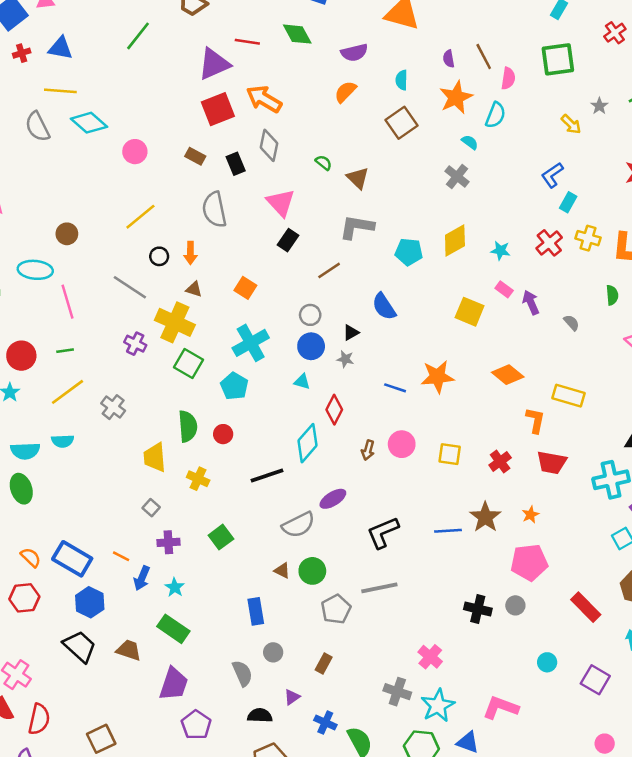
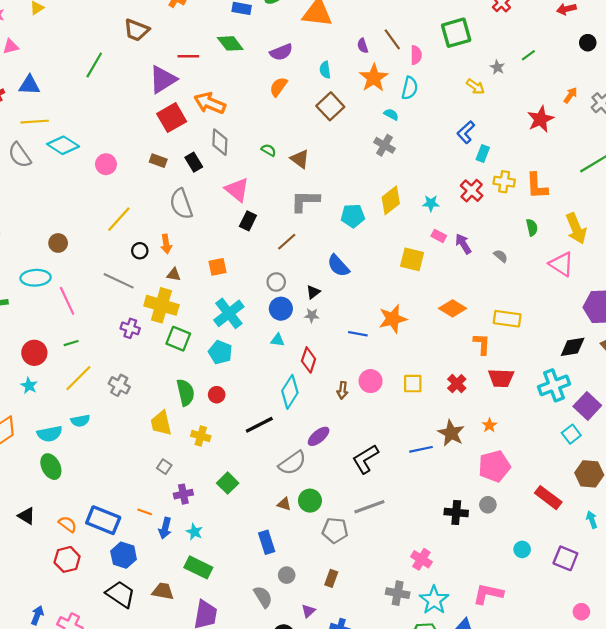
orange square: (245, 288) -> (217, 267), turned -36
gray pentagon: (336, 609) -> (335, 530), turned -30

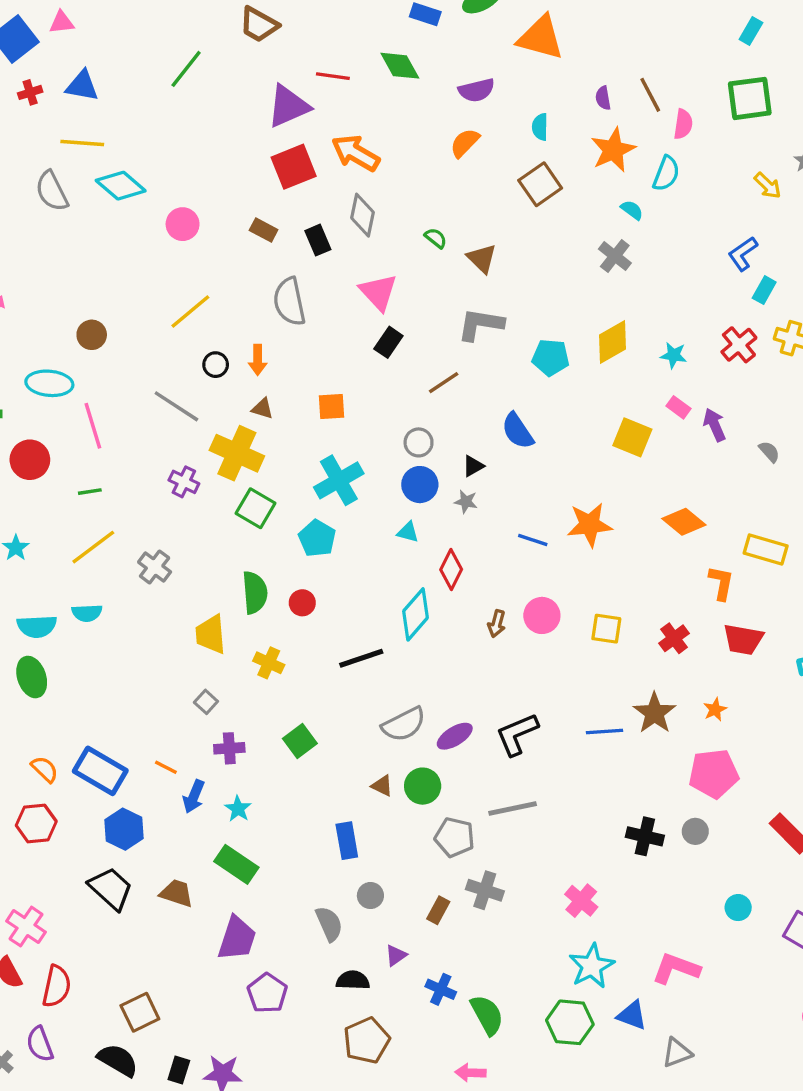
red circle: (34, 353) -> (30, 460), moved
purple ellipse: (319, 436) -> (455, 736), moved
gray cross: (398, 593) -> (485, 890), moved

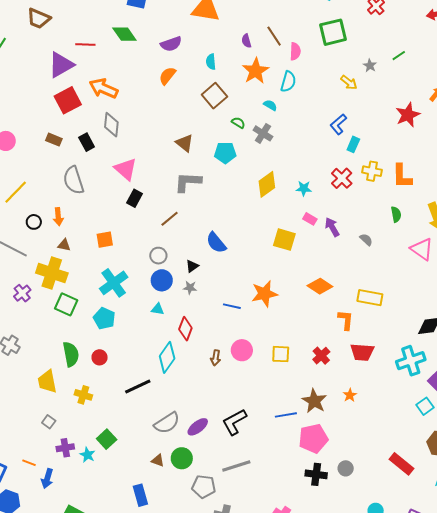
green semicircle: (436, 238) -> (238, 123), moved
cyan pentagon: (551, 357) -> (225, 153), moved
purple cross: (184, 482) -> (22, 293), turned 30
pink pentagon: (714, 774) -> (313, 438), moved
cyan star: (238, 809) -> (87, 455), moved

